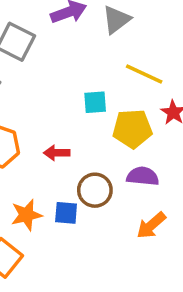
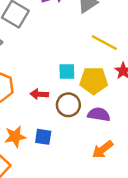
cyan square: (95, 102) -> (67, 71), moved
brown circle: (95, 190) -> (68, 105), moved

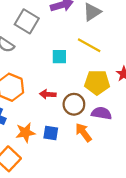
yellow line: (104, 43) -> (89, 45), moved
cyan square: (67, 71) -> (59, 57), moved
orange arrow: (103, 149) -> (83, 132), moved, turned 90

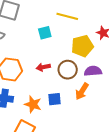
orange arrow: (83, 132) -> (82, 91), turned -96
orange star: (25, 133) -> (33, 104), turned -30

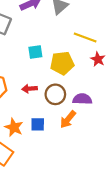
yellow line: (67, 16) -> (85, 38), moved
yellow pentagon: (82, 46) -> (62, 63), moved

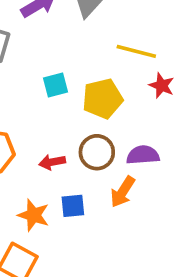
red arrow: (30, 89) -> (52, 162), moved

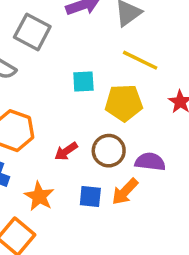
yellow line: (136, 51) -> (140, 60), moved
red arrow: (52, 162) -> (66, 151), turned -35
blue square: (73, 206) -> (90, 196), moved

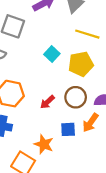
cyan square: (83, 82) -> (52, 54), turned -35
orange star: (39, 196) -> (44, 144), moved

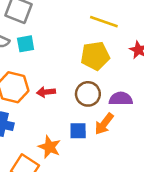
cyan square: (52, 54) -> (26, 44), moved, turned 35
red arrow: (47, 102) -> (46, 92), moved, turned 35

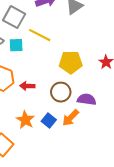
yellow line: (104, 22) -> (40, 35), moved
blue square: (78, 131) -> (49, 121), turned 32
orange star: (49, 147) -> (25, 120), moved

